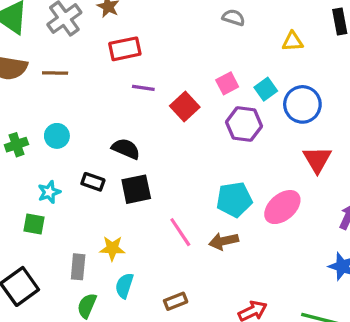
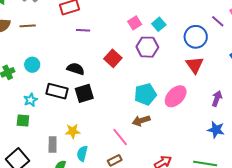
blue circle: (302, 104) -> (196, 37), moved
red square: (185, 107) -> (113, 58), moved
black rectangle: (93, 182) -> (57, 91), size x1.5
pink line: (180, 232) -> (120, 137), moved

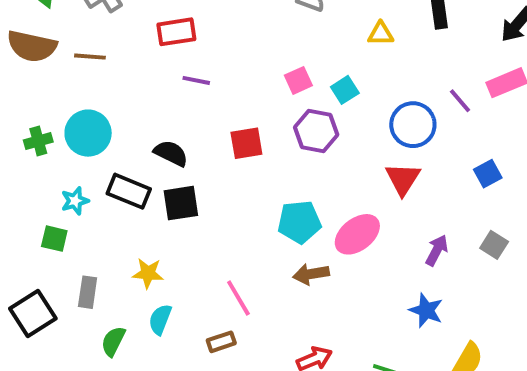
red square: (113, 58) -> (246, 143), turned 30
cyan circle: (32, 65) -> (88, 133), size x1.5
brown arrow: (141, 121) -> (311, 274), moved
gray rectangle: (53, 145) -> (88, 292), moved

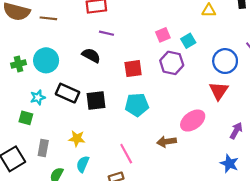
black semicircle: (171, 153) -> (91, 55), moved
cyan pentagon: (299, 222) -> (137, 105), moved

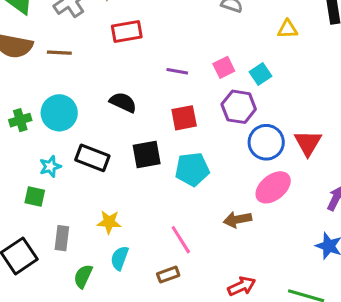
purple line: (106, 33) -> (177, 71), moved
blue circle: (225, 61) -> (266, 142), moved
black square: (96, 100) -> (147, 155), moved

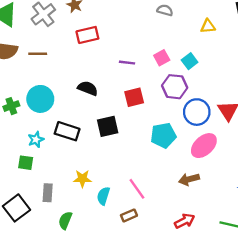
cyan pentagon: (192, 169) -> (163, 135), moved
brown arrow: (237, 220) -> (189, 179), moved
cyan semicircle: (120, 258) -> (103, 196), moved

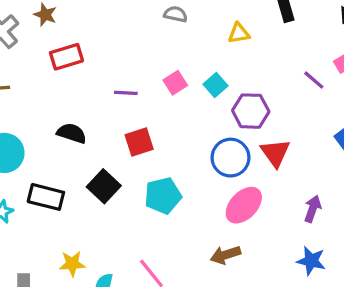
purple hexagon: (175, 87) -> (251, 111), moved
black square: (108, 126) -> (104, 186), turned -30
cyan pentagon: (163, 135) -> (163, 196), moved

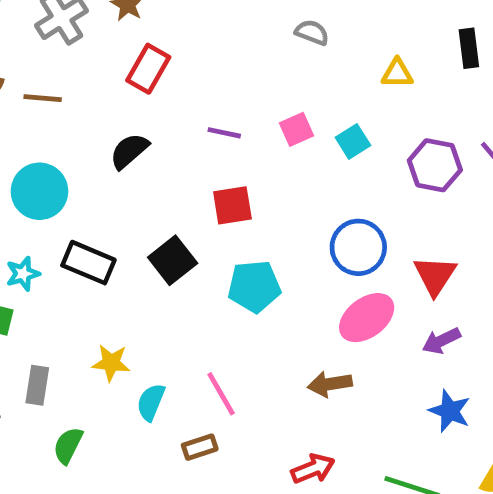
red rectangle: (66, 57) -> (148, 69), turned -52
purple hexagon: (251, 111) -> (435, 165), moved
black semicircle: (72, 133) -> (129, 151), moved, turned -68
red triangle: (275, 153) -> (435, 276), moved
purple arrow: (313, 209) -> (441, 341), moved, turned -144

